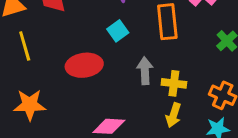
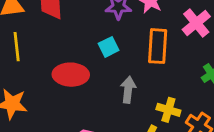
yellow cross: (174, 83) -> (168, 110), moved

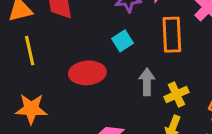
yellow cross: (168, 110) -> (176, 94), moved, turned -35

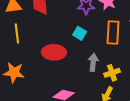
cyan square: (123, 41) -> (80, 33), turned -32

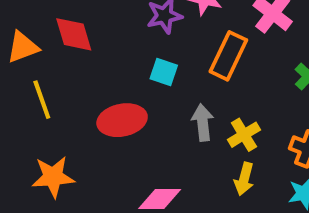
orange rectangle: (113, 32) -> (228, 56), turned 35

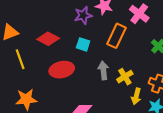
red diamond: (74, 34) -> (48, 39), moved, turned -45
yellow arrow: (244, 179) -> (136, 96), moved

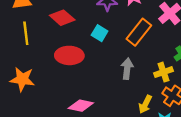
gray arrow: (103, 70) -> (127, 69), moved
yellow cross: (125, 77) -> (164, 72), moved

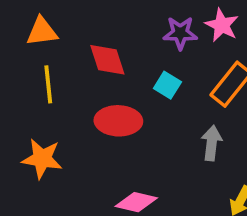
red diamond: (62, 18) -> (107, 60), turned 30

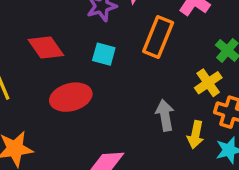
gray arrow: (212, 143) -> (165, 115), moved

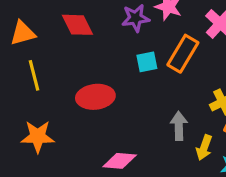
red diamond: (46, 48) -> (78, 25), moved
cyan square: (104, 54) -> (147, 62), moved, turned -35

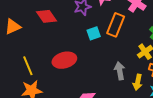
yellow line: (34, 75) -> (28, 66), moved

